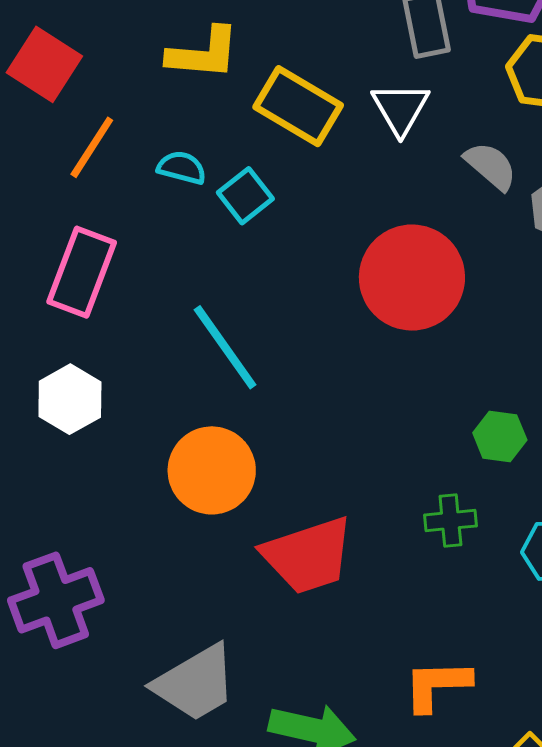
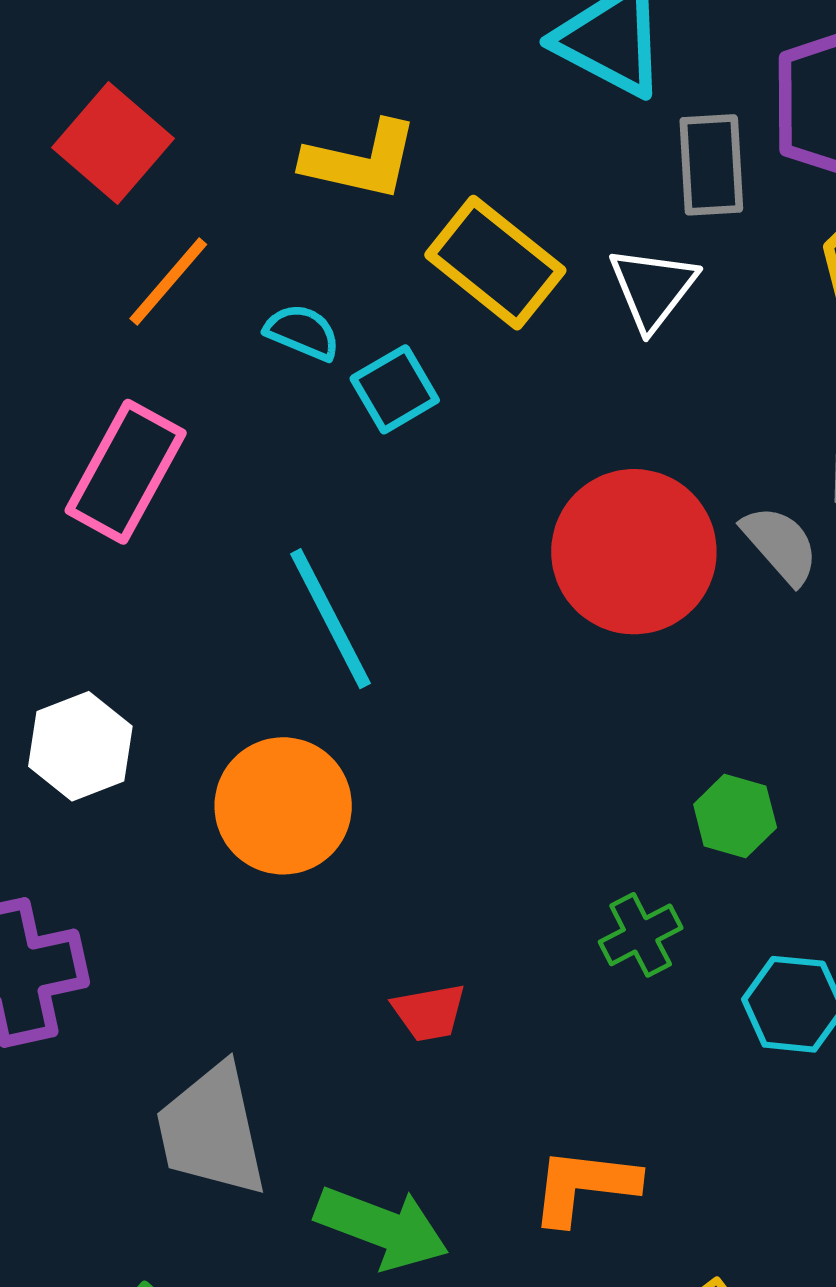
gray semicircle: (491, 166) -> (780, 545), moved
white hexagon: (70, 399) -> (80, 746), moved
green cross: (450, 520) -> (641, 935), turned -30
red trapezoid: (308, 555) -> (429, 1012), moved, size x0.5
gray trapezoid: (195, 683) -> (212, 1130), turned 100

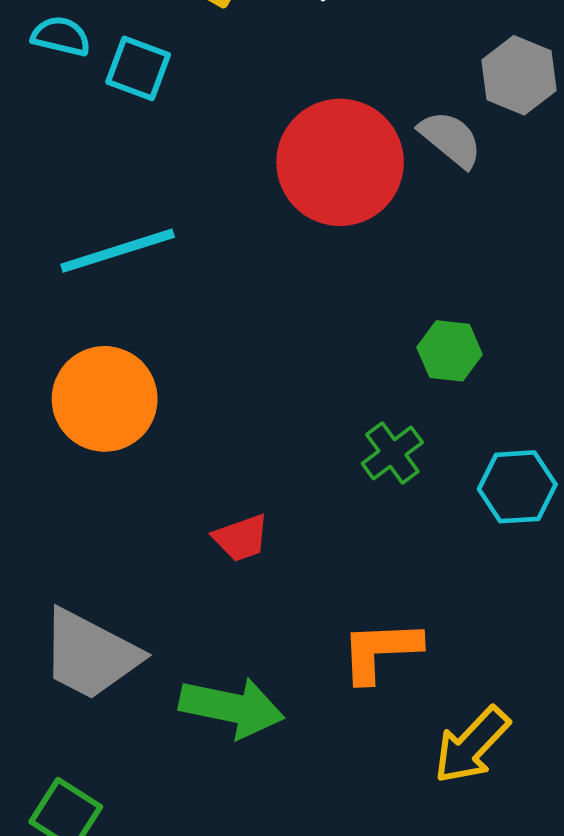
cyan square: (395, 389) -> (138, 68), turned -30
cyan line: (330, 619) -> (118, 251), turned -71
gray trapezoid: (212, 1130) -> (90, 654), turned -41

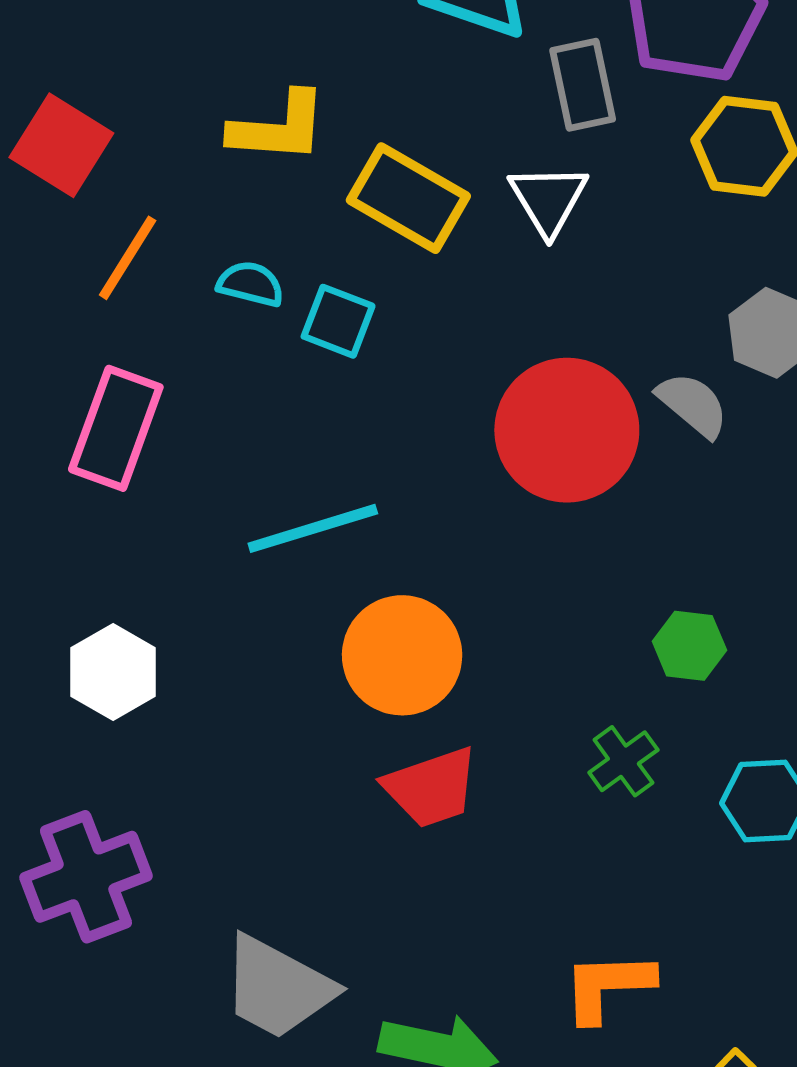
orange circle: (105, 399) -> (402, 655), moved
red trapezoid: (241, 538) -> (431, 788), moved, size x1.5

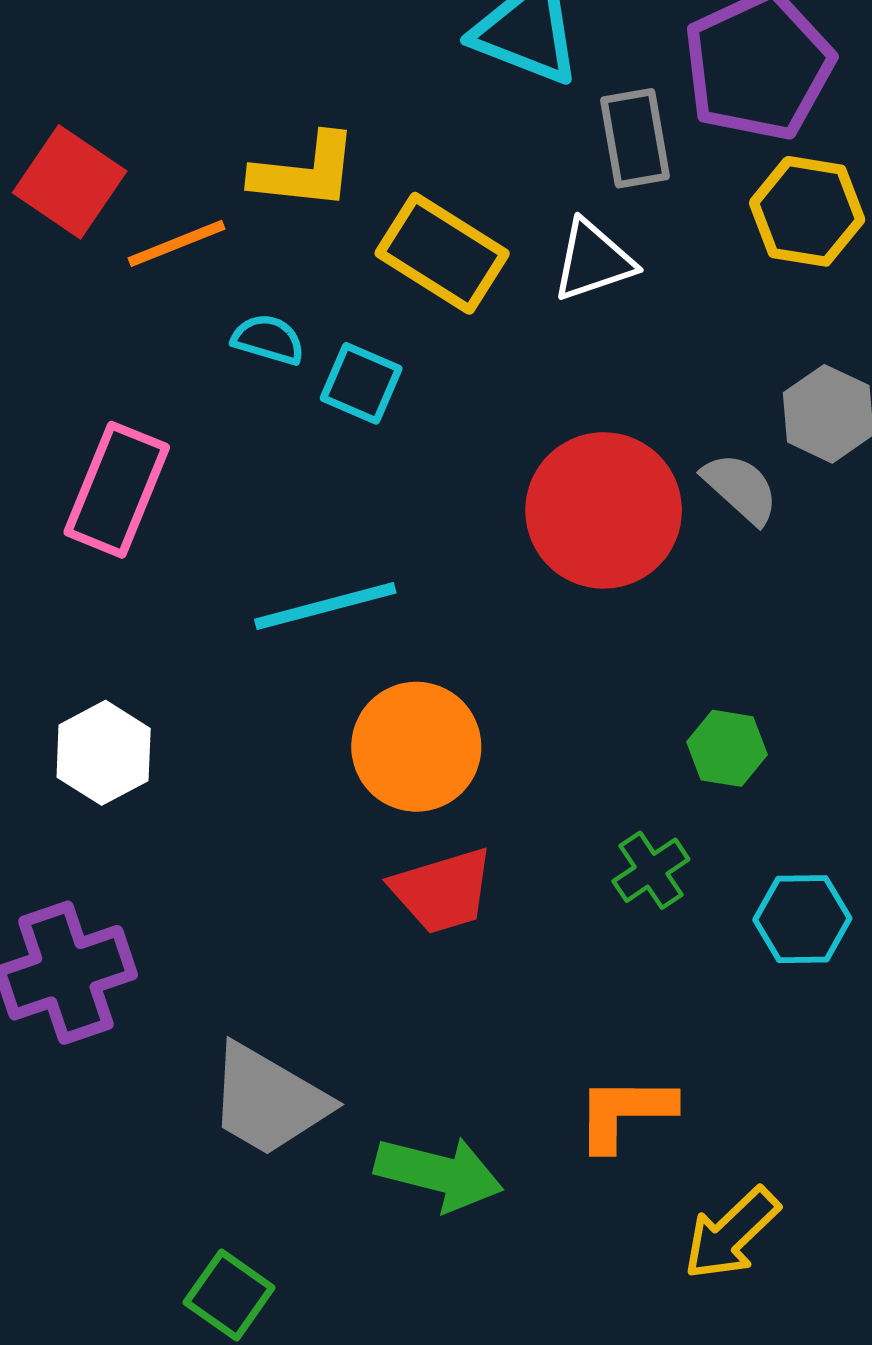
white triangle: (548, 199) -> (593, 261), turned 40
orange line: (128, 258) -> (177, 243), moved, turned 34

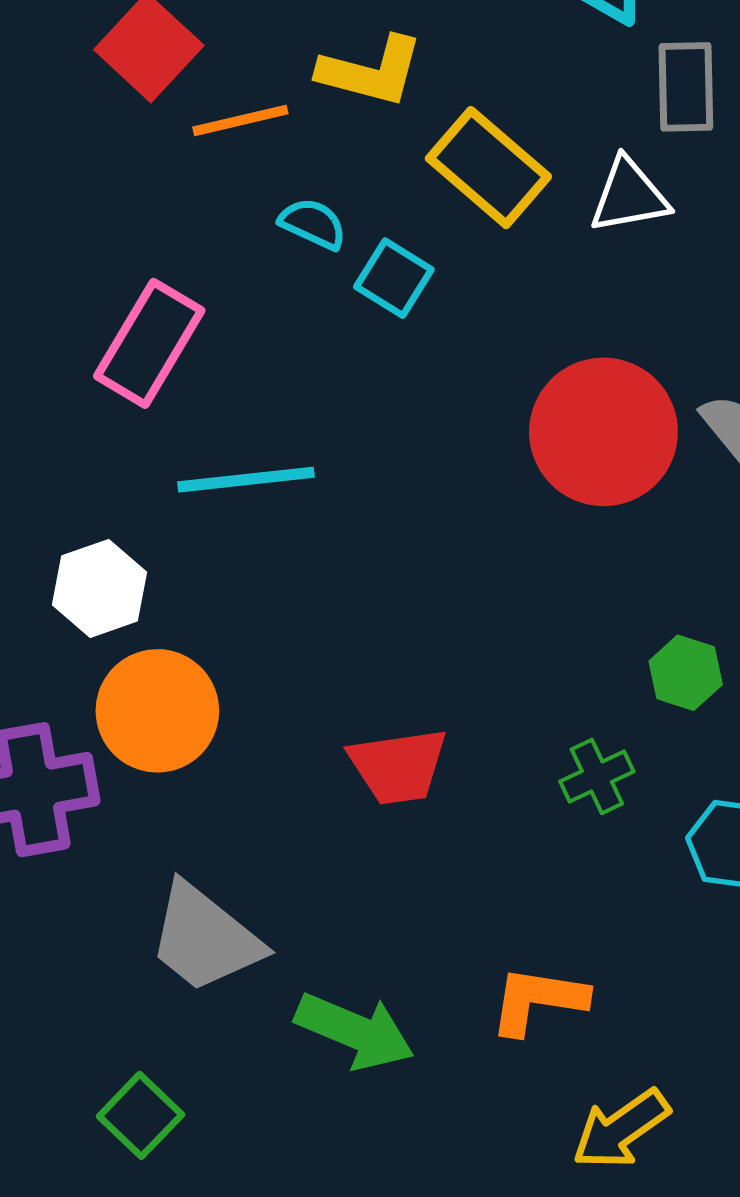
cyan line: (325, 606) -> (246, 480), moved
orange circle: (416, 747) -> (157, 711), moved

